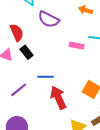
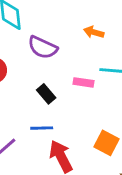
black rectangle: (27, 52) -> (46, 94), moved

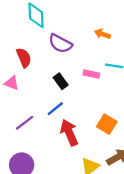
blue line: (42, 128) -> (55, 109), turned -42

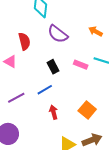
red arrow: (69, 133) -> (54, 112), size x0.6

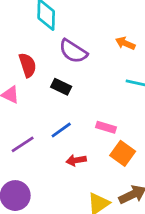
pink rectangle: (81, 65) -> (106, 127), moved
black rectangle: (53, 67) -> (61, 87), moved, turned -32
red arrow: (54, 112) -> (76, 160), turned -80

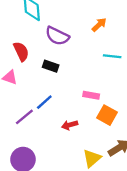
orange arrow: (125, 43) -> (99, 25), turned 119
blue line: (61, 130) -> (44, 102), moved

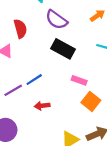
black rectangle: (51, 66) -> (63, 49), moved, size x1.5
red arrow: (70, 125) -> (42, 106), moved

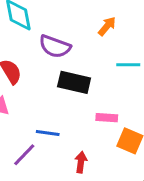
blue line: (34, 80) -> (48, 133), turned 56
red arrow: (42, 106) -> (81, 162), moved, turned 120

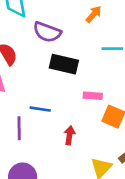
purple line: (24, 155) -> (19, 128), turned -45

